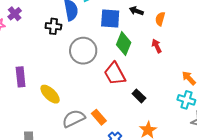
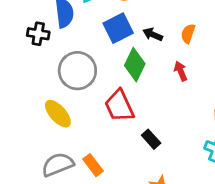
black arrow: (136, 11) -> (153, 34), moved
blue square: (110, 18) -> (118, 28), turned -35
yellow ellipse: (50, 94) -> (58, 114), moved

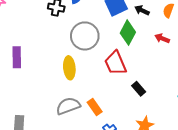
red arrow: (181, 71) -> (162, 38), turned -48
yellow ellipse: (58, 114) -> (69, 68), turned 35

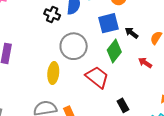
red trapezoid: (115, 63) -> (97, 77), turned 140
black rectangle: (139, 89) -> (123, 105), moved

